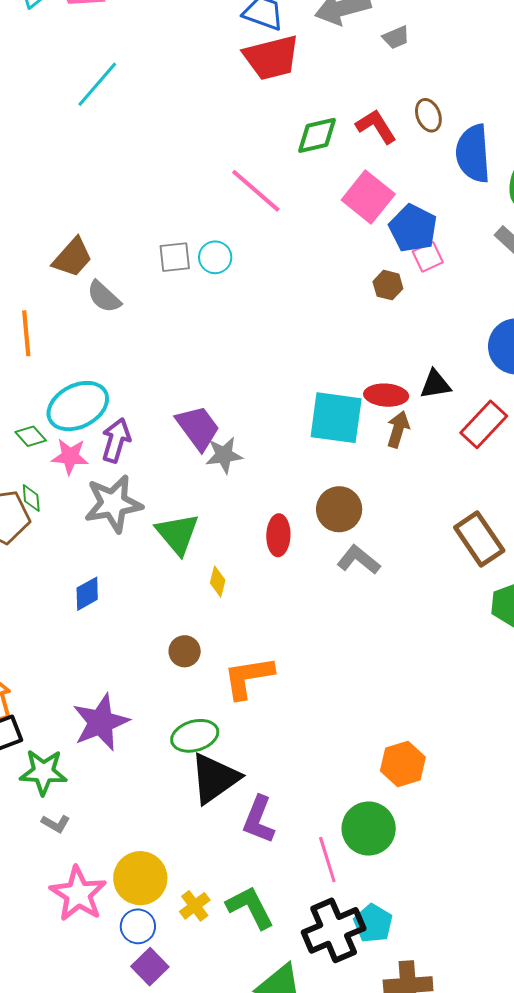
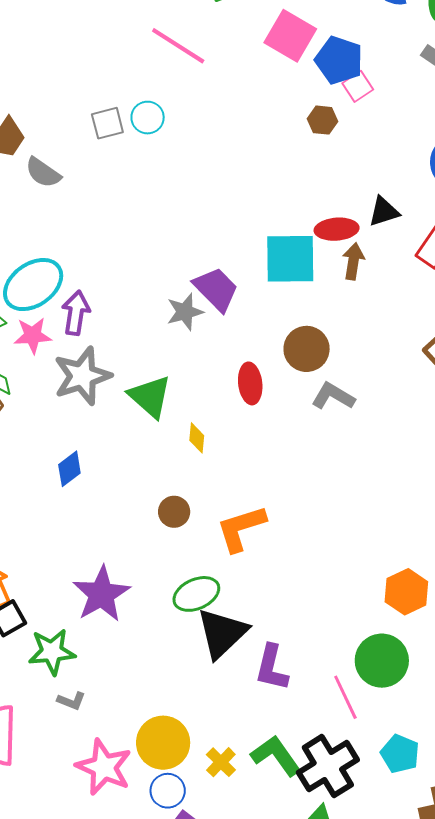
purple trapezoid: (198, 428) -> (216, 289), moved
black cross: (334, 930) -> (328, 766), moved

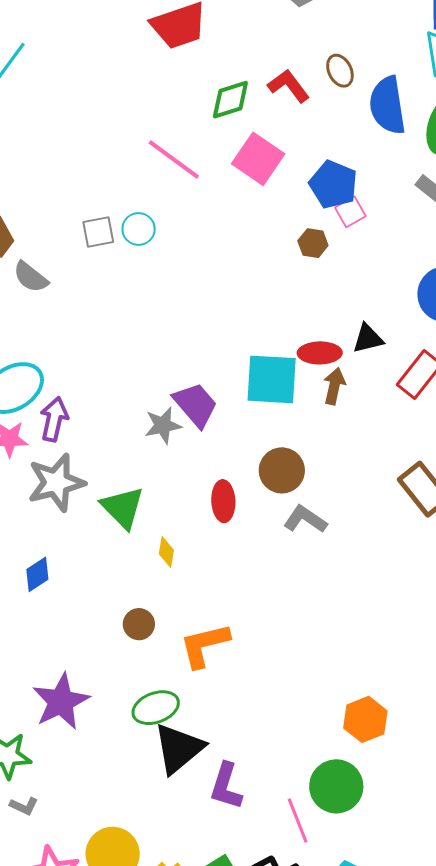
pink square: (290, 36) -> (258, 159), moved

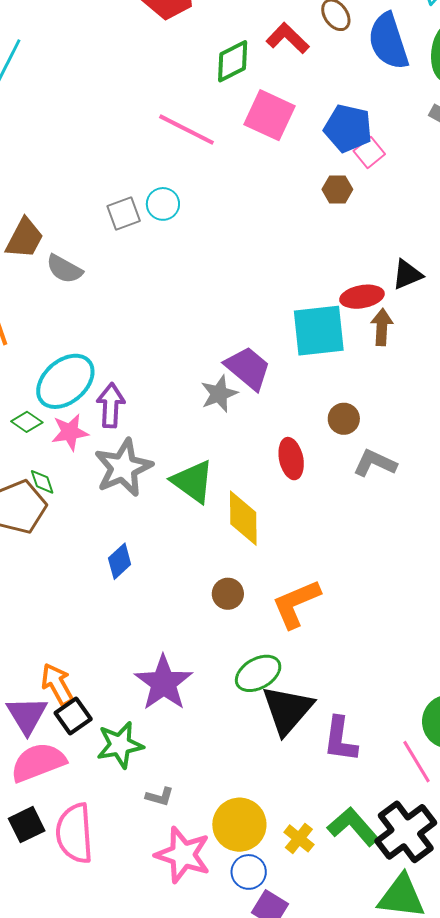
brown circle: (282, 470) -> (344, 419), size x0.7
yellow diamond: (166, 552) -> (243, 518), size x1.8
gray L-shape: (24, 806) -> (160, 797), moved

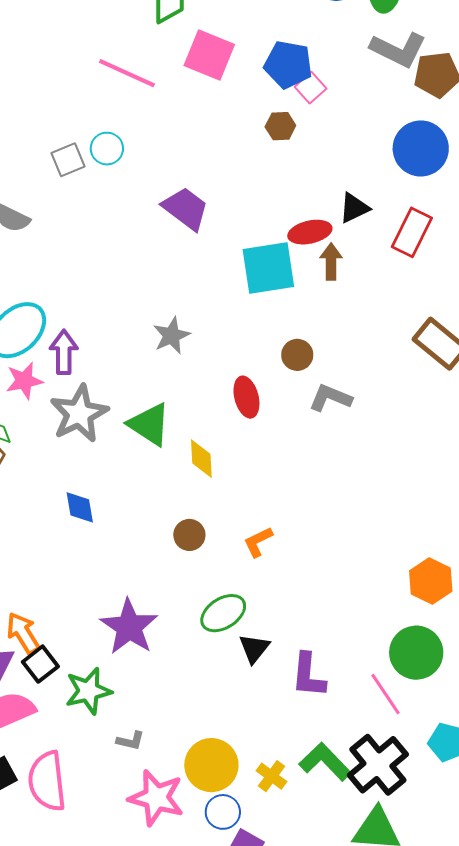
purple trapezoid: (248, 368) -> (186, 209), moved
yellow diamond: (243, 518) -> (201, 459), size x0.7
blue diamond: (120, 561) -> (80, 507), turned -54
orange L-shape: (296, 604) -> (258, 542), size x0.6
black triangle: (287, 710) -> (254, 648), size x0.6

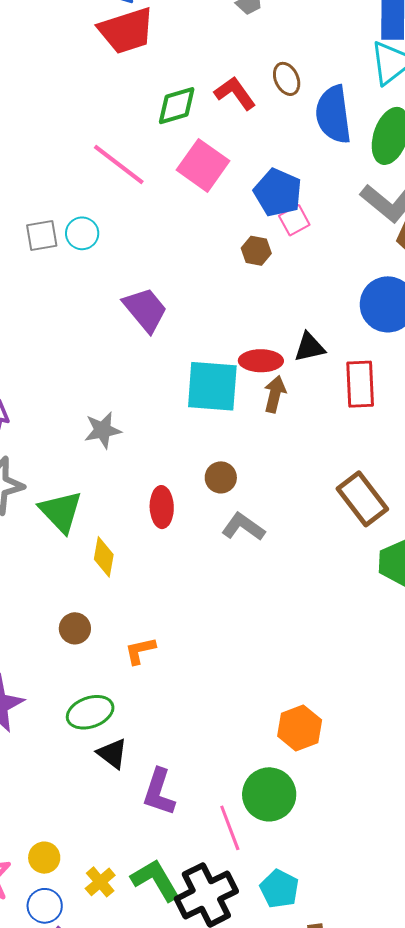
red rectangle: (412, 232) -> (360, 384), turned -42
black triangle: (254, 648) -> (112, 753), turned -44
yellow circle: (211, 765) -> (44, 858), size x0.6

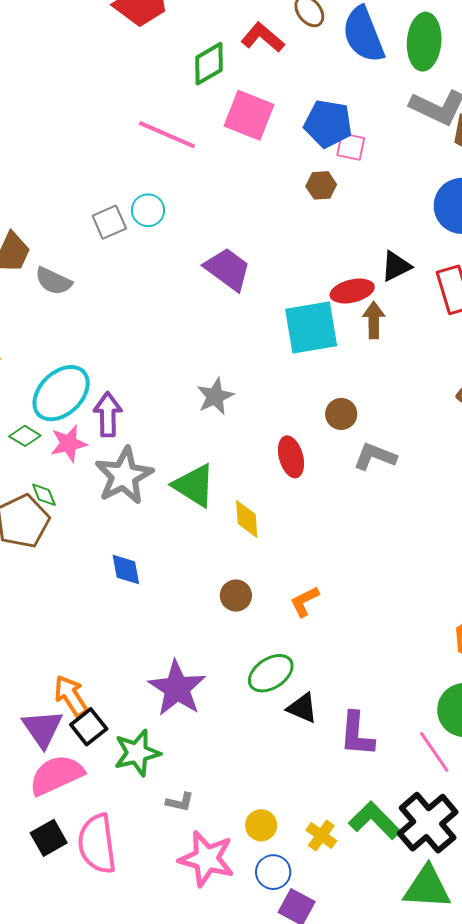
pink square: (294, 220) -> (351, 147), turned -36

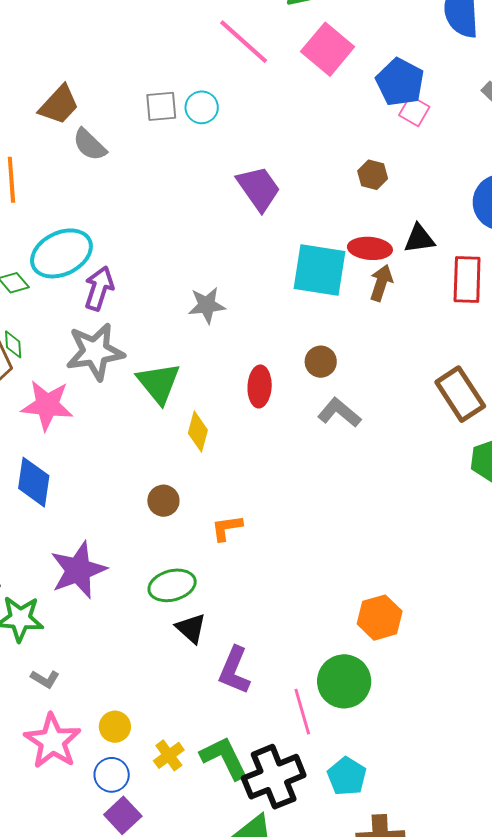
brown hexagon: (321, 185) -> (373, 175), moved
pink star: (69, 444) -> (47, 405), moved, size x1.4
blue diamond: (126, 569) -> (34, 482), moved, size x1.4

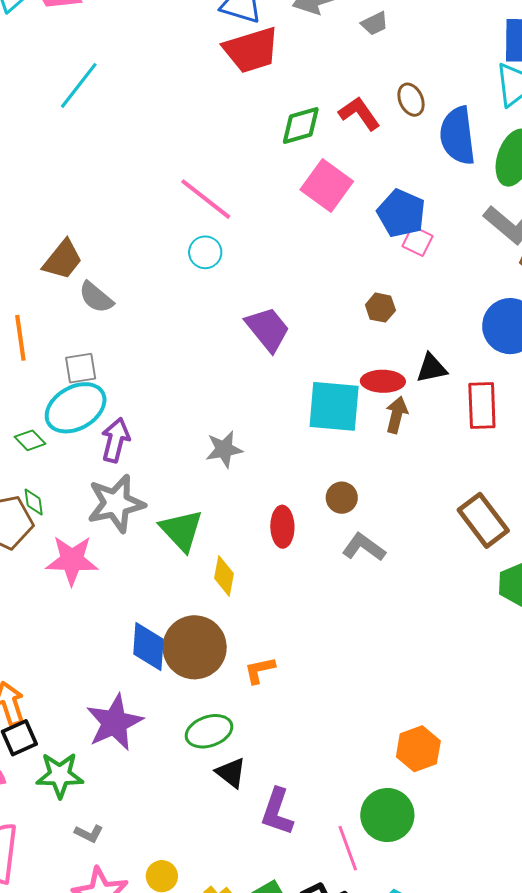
pink line: (244, 42) -> (206, 199), moved
gray square: (161, 106) -> (81, 368), moved
blue diamond: (34, 482) -> (148, 647), moved
brown circle: (163, 501) -> (195, 647), size x2.0

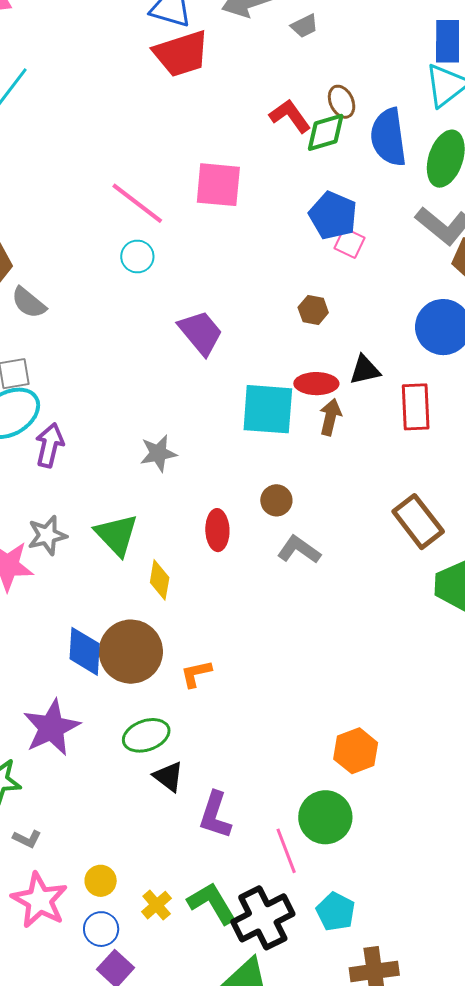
green diamond: (301, 125) -> (326, 132), moved
pink square: (327, 185) -> (218, 185), moved, turned -30
gray star: (116, 503) -> (47, 535), moved, size x0.7

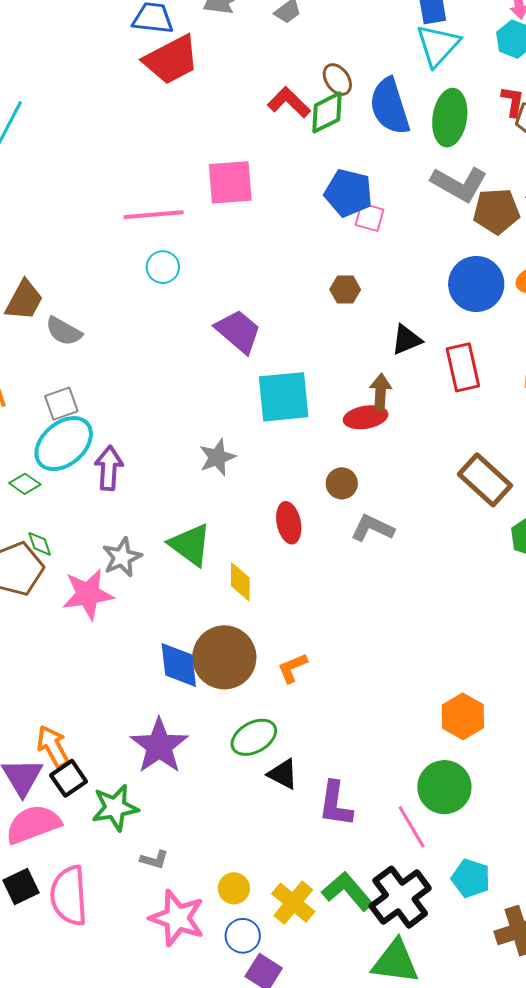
pink line: (137, 203) -> (154, 215), turned -32
red ellipse: (316, 384) -> (366, 417), moved
cyan square: (268, 409) -> (284, 397), moved
yellow cross: (157, 905) -> (293, 903), size x1.4

